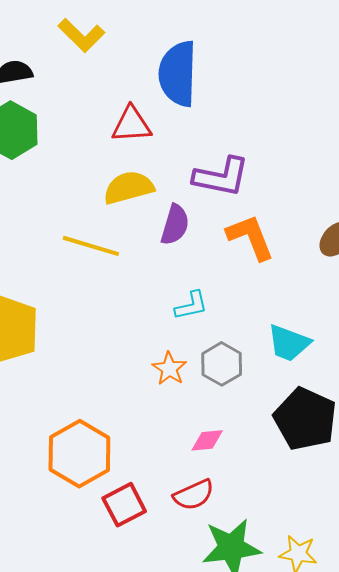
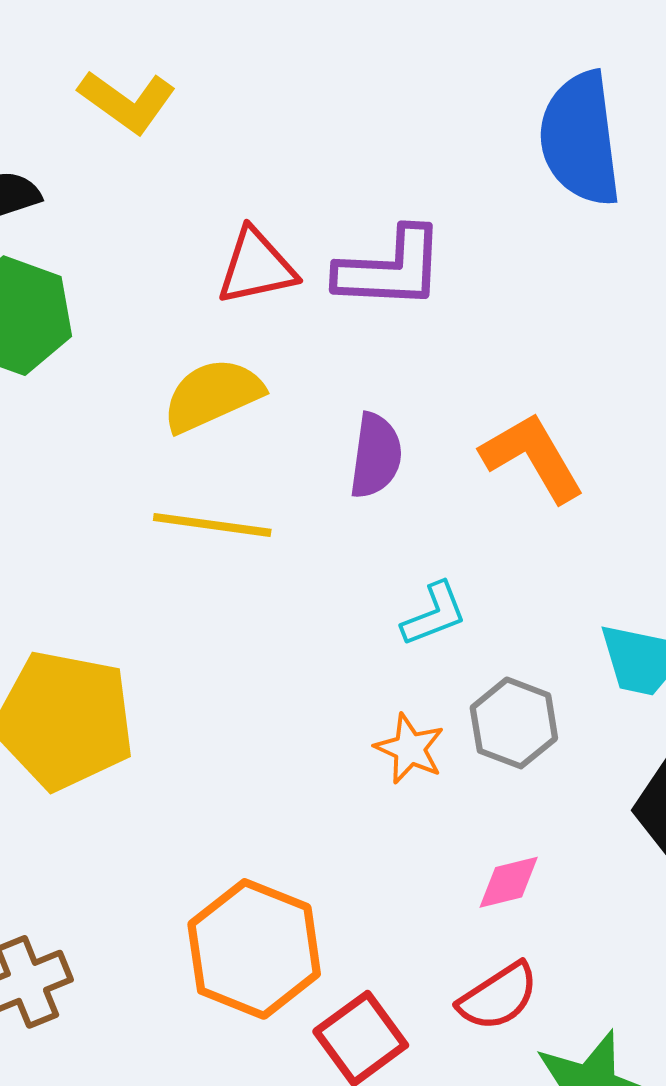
blue semicircle: (178, 74) -> (580, 139), moved
purple L-shape: (221, 177) -> (390, 269), moved
yellow semicircle: (129, 188) -> (213, 395), moved

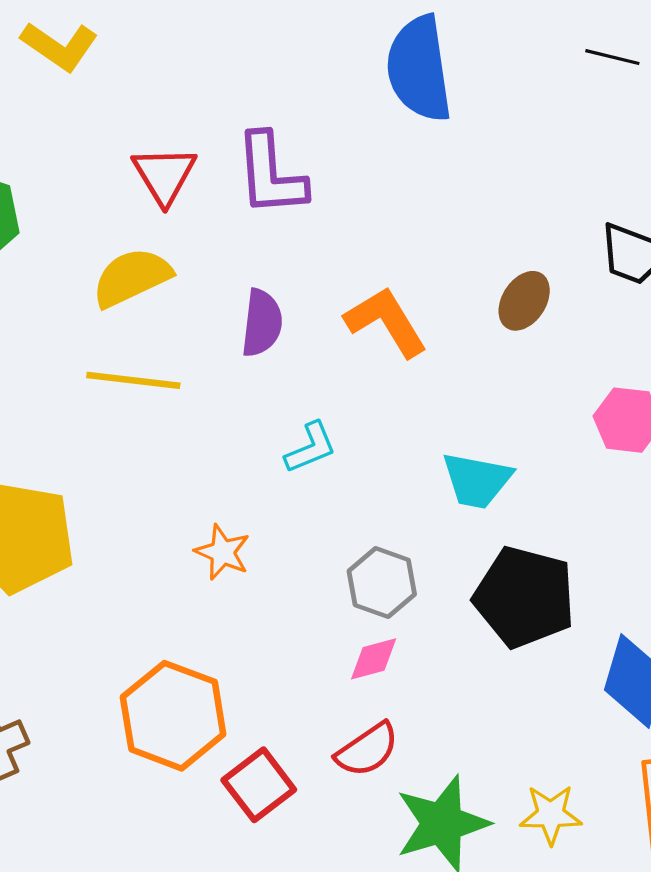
red triangle: (256, 267) -> (164, 175), turned -48
purple L-shape: (390, 269) -> (271, 175), turned 84
gray hexagon: (514, 723) -> (382, 583), moved
orange star: (410, 749) -> (222, 552), moved

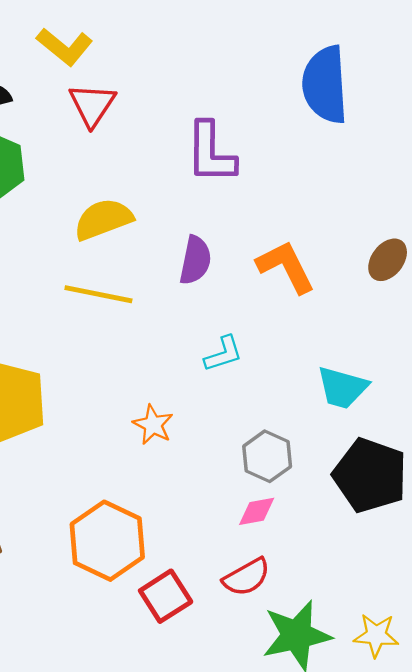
red triangle: (164, 175) -> (92, 105), moved

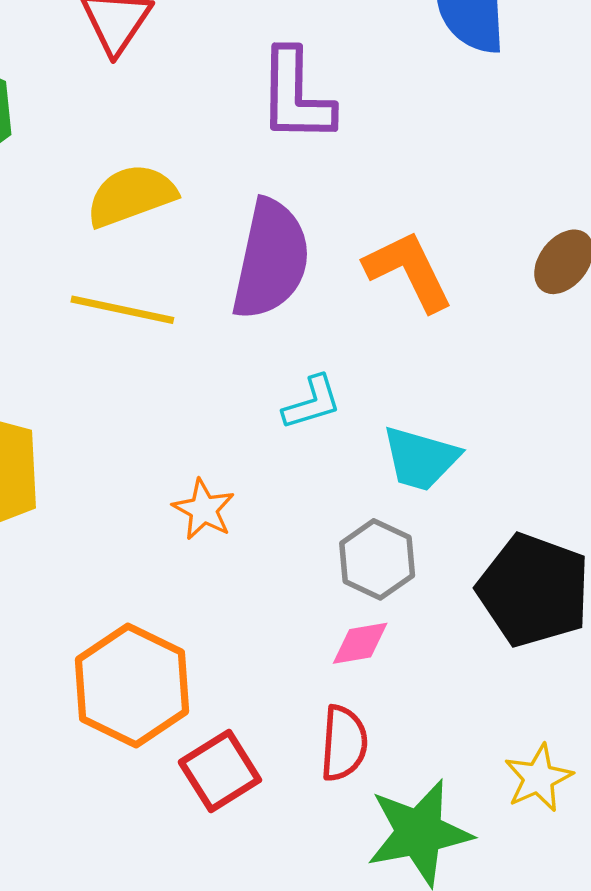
purple semicircle: (195, 260) -> (271, 259), size x1.6
cyan trapezoid: (342, 388) -> (421, 458), moved
red semicircle: (247, 577) -> (344, 743), turned -57
yellow star: (376, 635) -> (538, 778), moved, turned -30

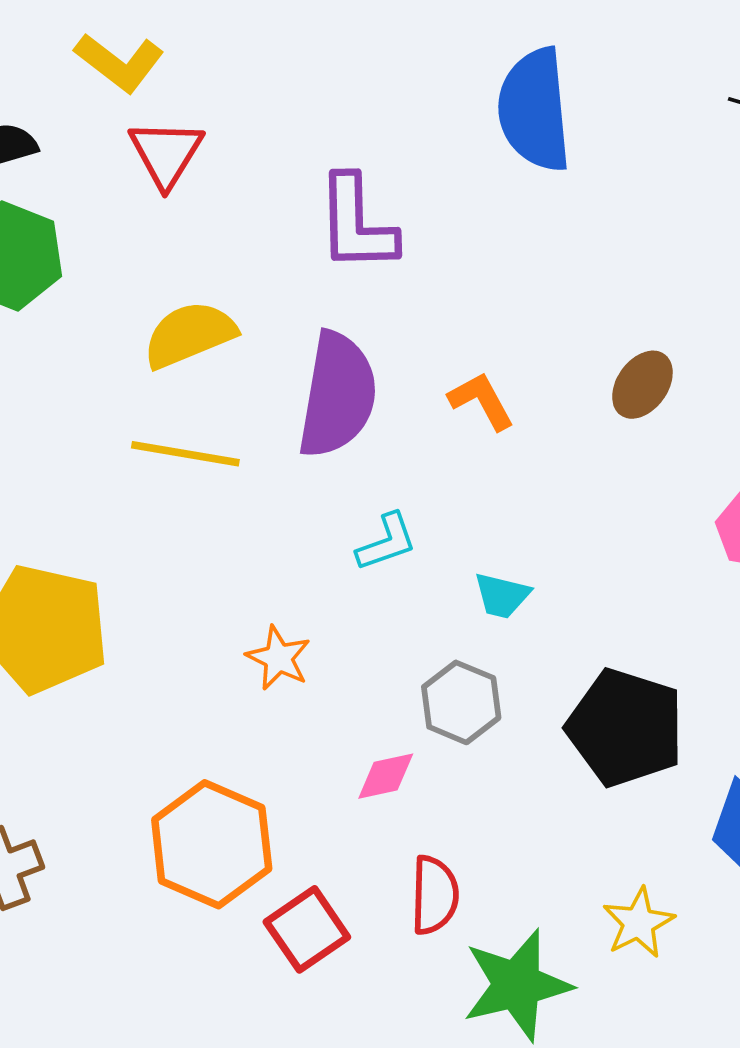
orange L-shape: (409, 271) -> (481, 401), size x0.7
cyan trapezoid: (421, 458) -> (502, 595), size x0.7
pink diamond: (360, 643) -> (386, 776), moved

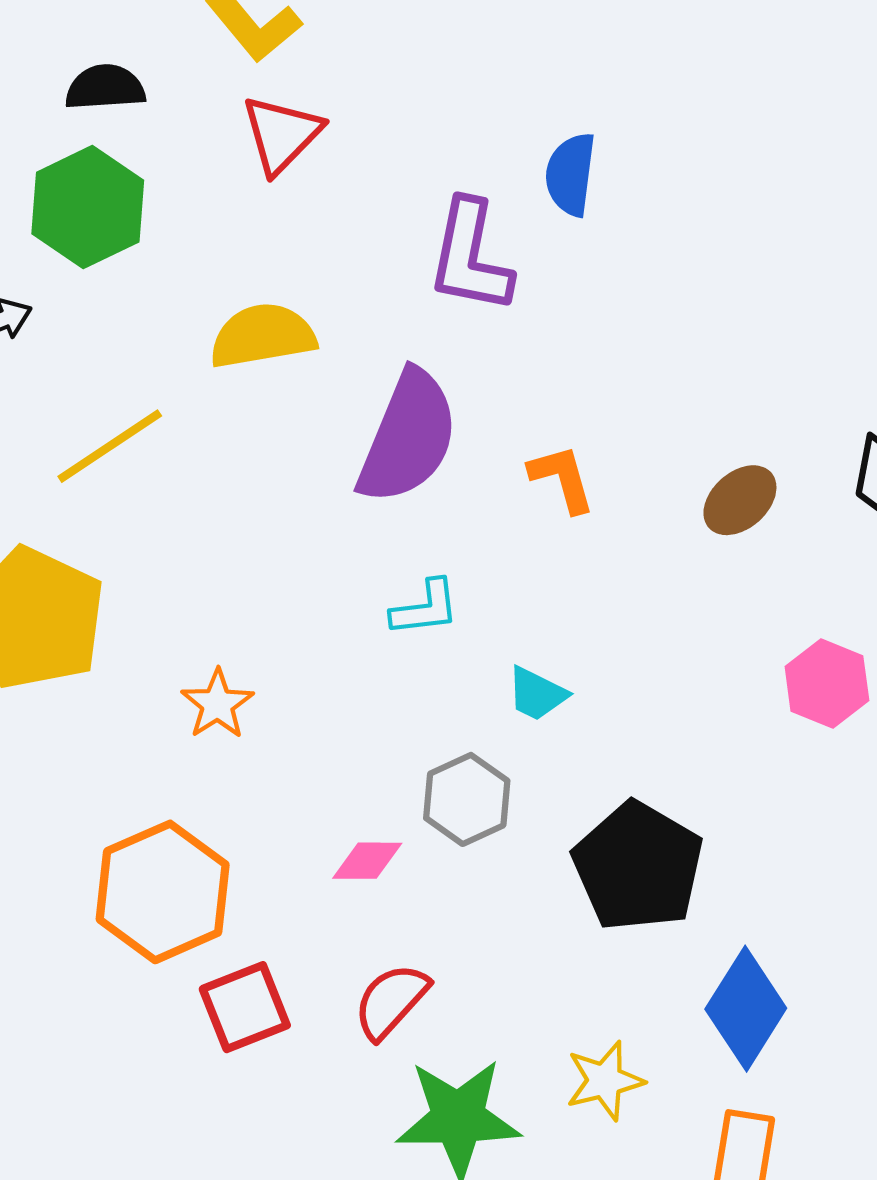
blue semicircle: (534, 110) -> (571, 174), moved, size x0.6
yellow line: (185, 454) -> (110, 446), moved, turned -56
orange star: (278, 658) -> (217, 704), moved
red semicircle: (434, 895) -> (391, 1001), turned -152

